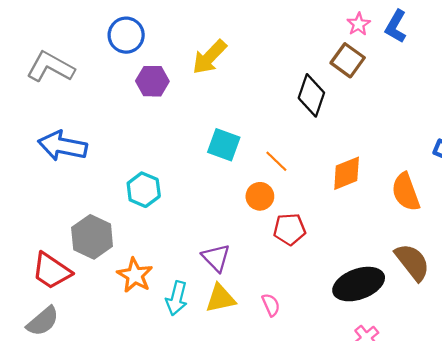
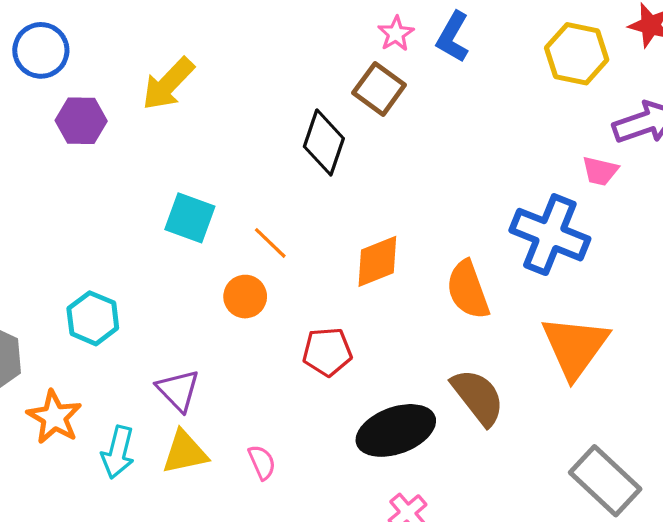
cyan hexagon: (144, 190) -> (93, 318), moved
red pentagon: (290, 229) -> (327, 352), moved

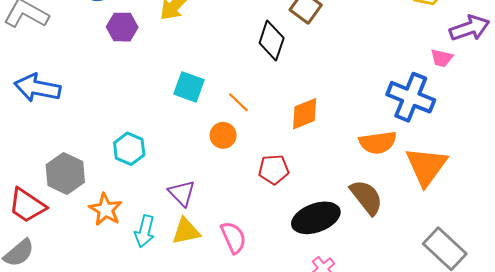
orange semicircle: (468, 290) -> (378, 143), moved, turned -78
pink semicircle: (262, 462) -> (233, 237), size x1.5

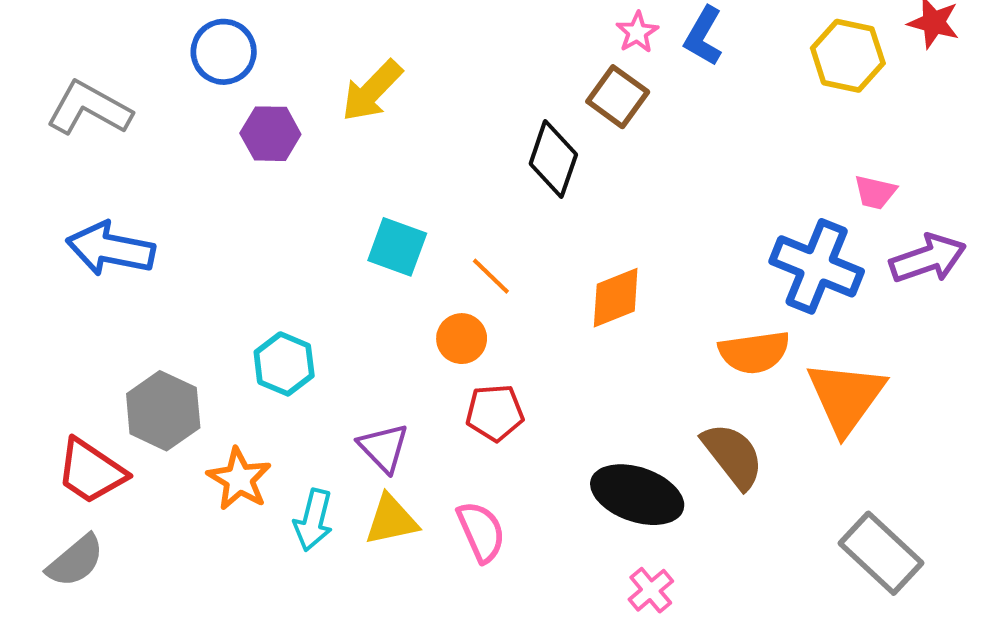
purple arrow: (470, 28) -> (928, 259), moved
red pentagon: (274, 169) -> (495, 413), moved
black ellipse: (316, 218) -> (637, 495), turned 39

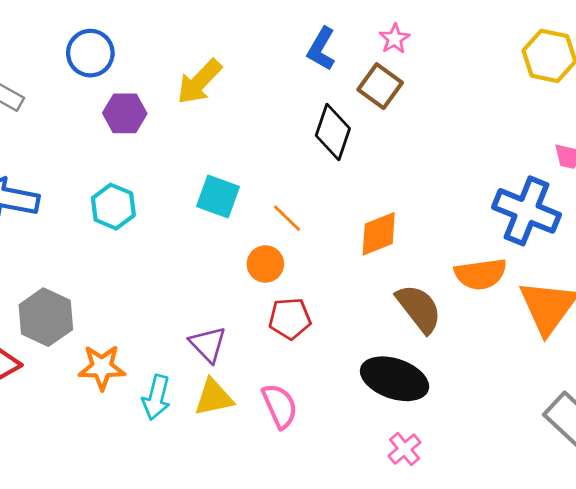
blue L-shape: (703, 36) -> (321, 49), moved
cyan hexagon: (284, 364) -> (113, 207), moved
brown semicircle: (733, 456) -> (419, 308), moved
orange star: (239, 479) -> (102, 367), turned -30

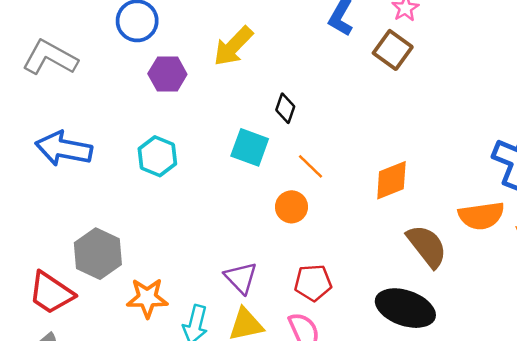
black diamond: (333, 132) -> (285, 108), moved, size x0.6
red pentagon: (290, 319) -> (313, 283), moved

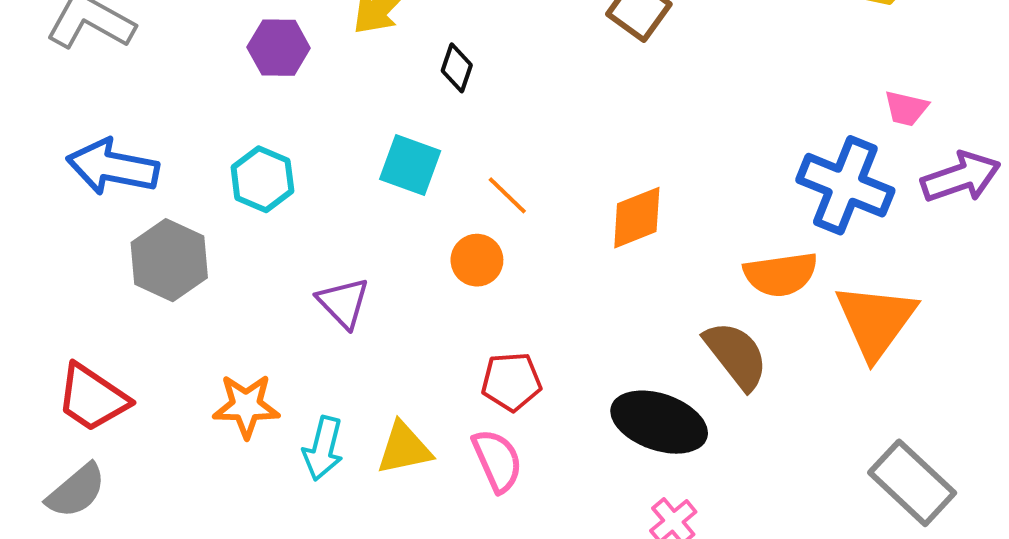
black diamond: (285, 108) -> (457, 68), moved
brown semicircle: (427, 246) -> (736, 355), moved
gray hexagon: (98, 254) -> (169, 260), moved
purple triangle: (241, 278) -> (343, 303), moved

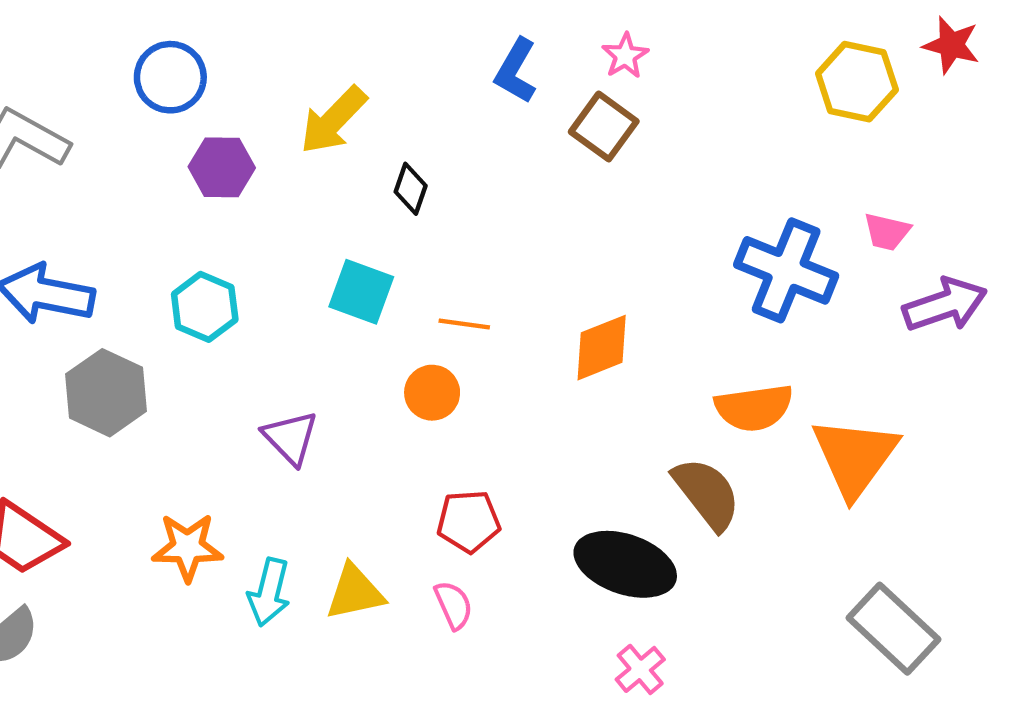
blue cross: (845, 185) -> (786, 270), moved
orange line: (507, 195) -> (464, 324), turned -36
pink semicircle: (497, 461) -> (454, 605), size x0.7

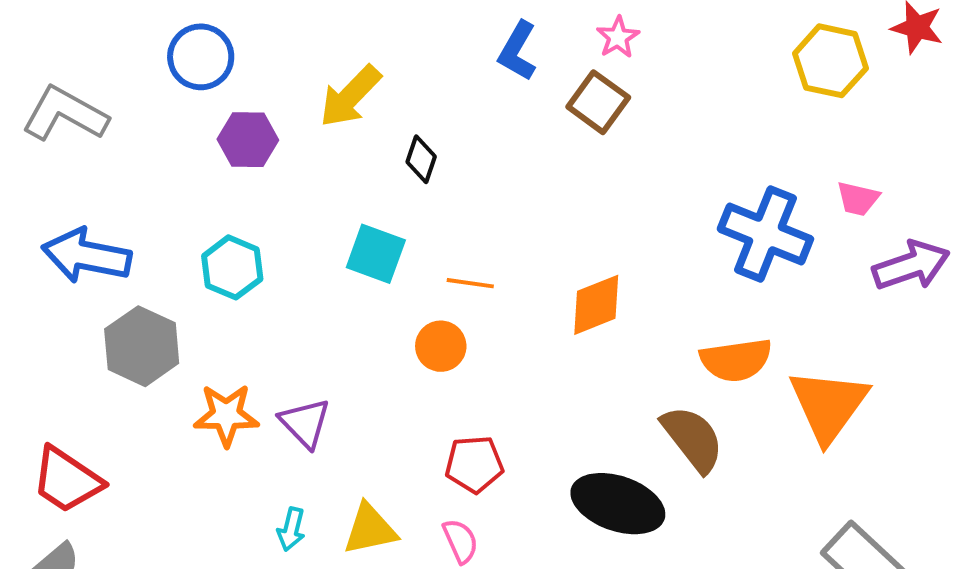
purple triangle: (290, 438) -> (305, 423), moved
orange star: (187, 547) -> (226, 415), moved
cyan arrow: (269, 592) -> (291, 529), size x0.7

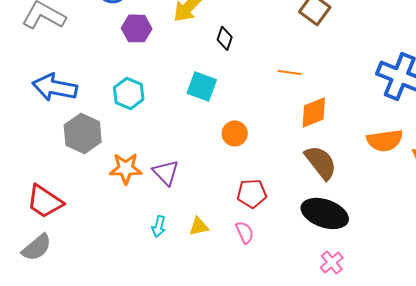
orange line: (470, 283) -> (290, 72), moved
brown semicircle: (693, 439) -> (321, 162), moved
yellow triangle: (370, 529) -> (199, 226), size x0.7

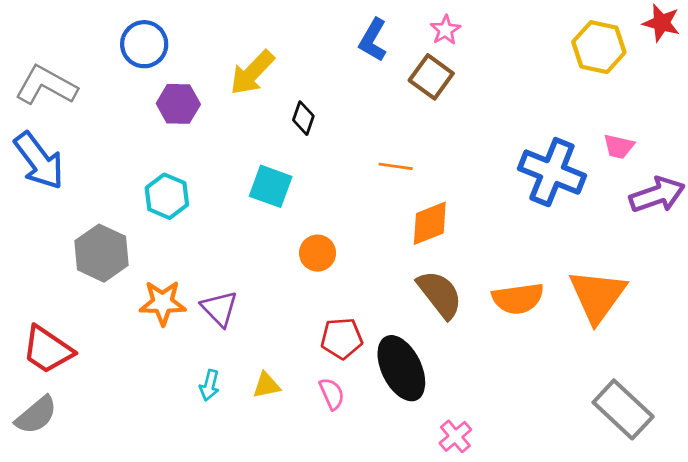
blue arrow: (55, 87) -> (39, 161), moved, turned -138
orange semicircle: (385, 140) -> (518, 299), moved
black ellipse: (325, 213) -> (401, 368), moved, turned 45

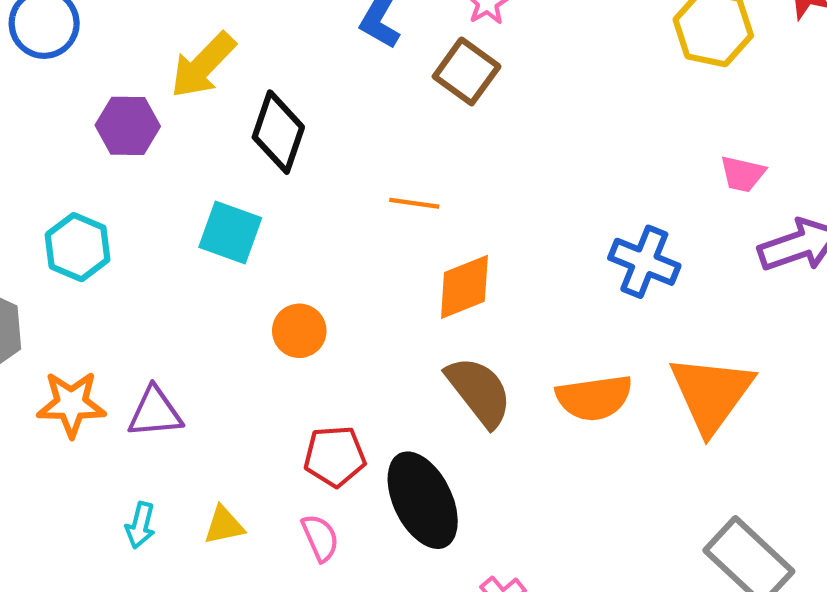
purple hexagon: (178, 104) -> (128, 126), moved
black diamond: (303, 118) -> (278, 132), size x1.6
blue cross: (552, 172) -> (644, 262), moved, size x0.7
purple triangle: (219, 309) -> (155, 412), turned -51

